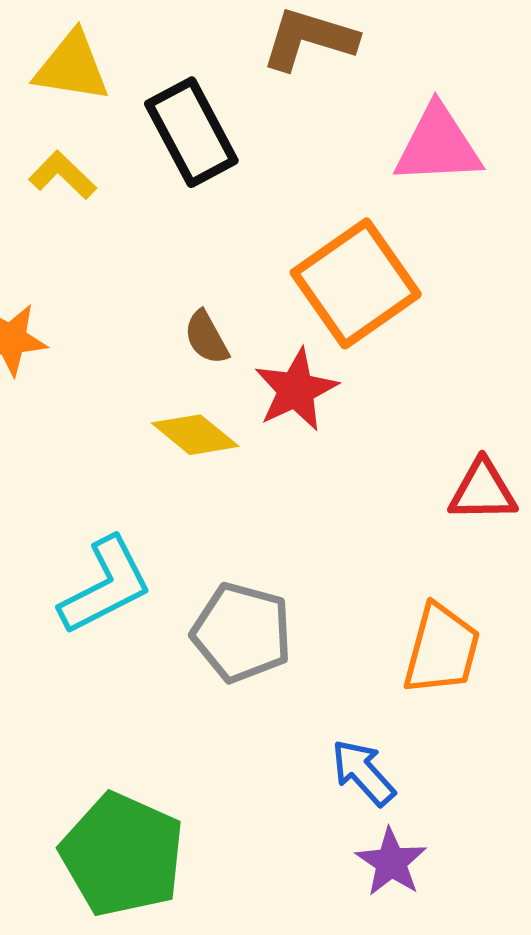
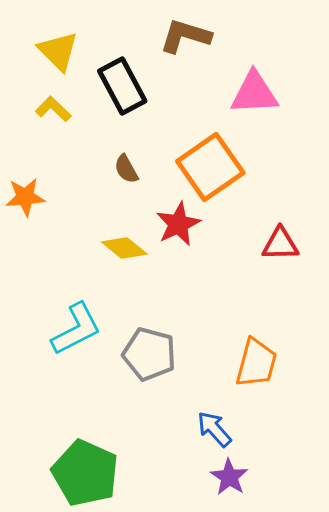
yellow triangle: (72, 67) -> (58, 51), turned 36
brown semicircle: (206, 338) -> (126, 169), moved
red triangle: (483, 491) -> (280, 244), moved

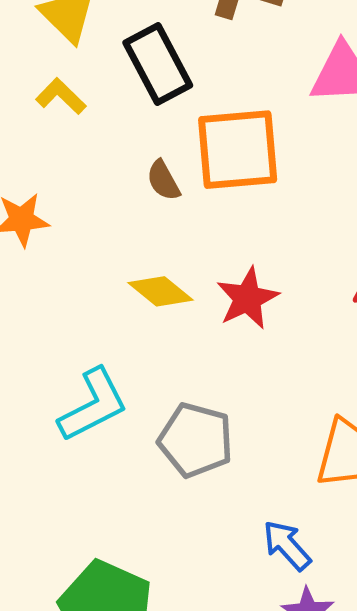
orange square: (210, 167) -> (238, 150), moved, turned 30
red star: (178, 224) -> (248, 298), moved

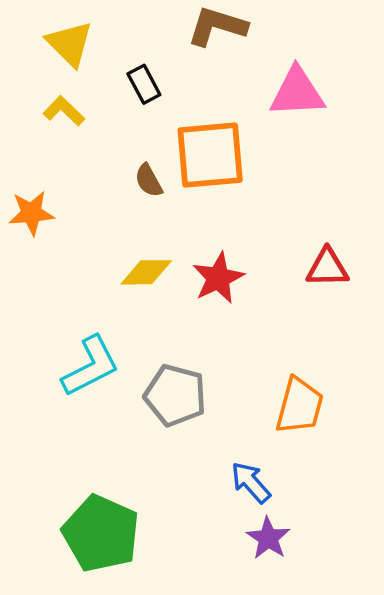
black rectangle: (158, 64) -> (144, 84), size x0.6
yellow diamond: (161, 291) -> (146, 272), turned -40

